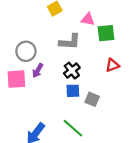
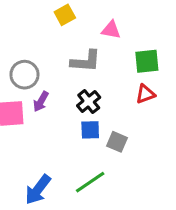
green square: (106, 33) -> (147, 61), moved
green line: (73, 128) -> (90, 182), turned -75

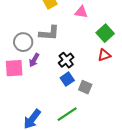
gray L-shape: (86, 61) -> (49, 33), moved
green square: (147, 61) -> (105, 33), turned -36
blue square: (90, 130) -> (67, 79), turned -32

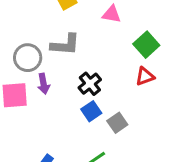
purple arrow: (34, 60) -> (44, 84), turned -40
gray square: (85, 87) -> (117, 123), turned 32

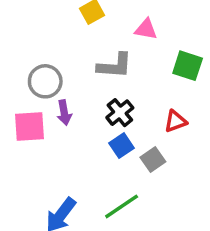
gray L-shape: (65, 45) -> (115, 66), moved
green square: (146, 45) -> (188, 66), turned -30
red triangle: (145, 76) -> (175, 121), moved

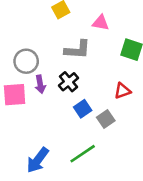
black cross: (120, 113) -> (69, 82), moved

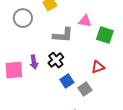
pink triangle: (101, 23) -> (85, 21), moved
gray circle: (26, 61) -> (23, 18), moved

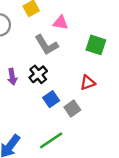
pink triangle: (85, 21) -> (61, 23), moved
gray L-shape: (63, 35) -> (46, 45), turned 55

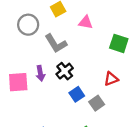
gray L-shape: (46, 45) -> (56, 43), moved

